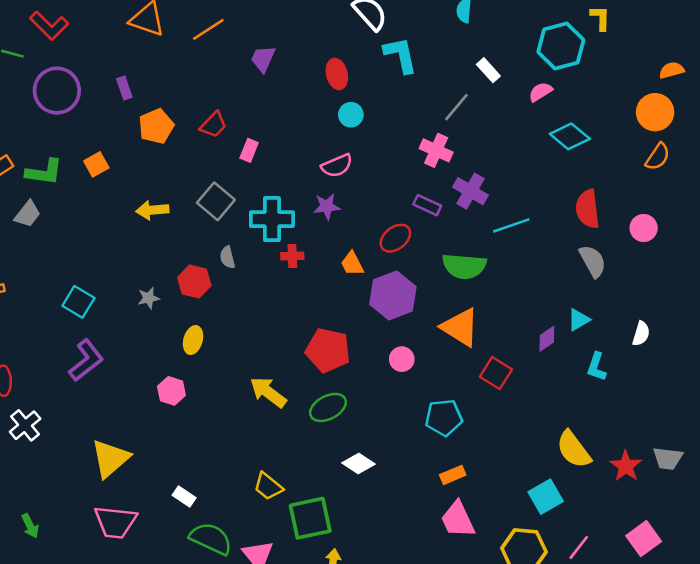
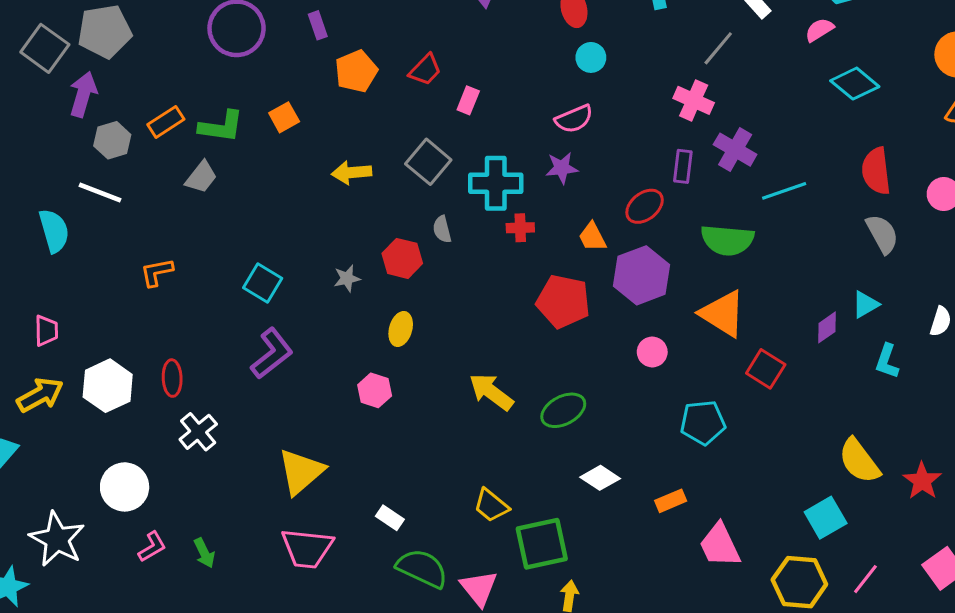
purple rectangle: (427, 205) -> (683, 166), turned 72
red pentagon: (328, 350) -> (563, 301), moved
orange rectangle: (453, 475) -> (671, 501), moved

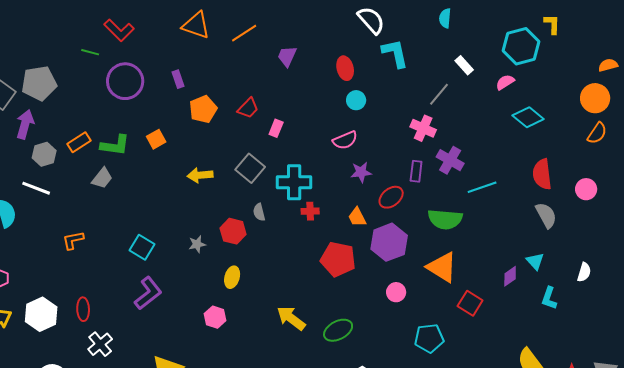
purple star: (562, 168) -> (361, 172), moved
cyan triangle: (865, 304) -> (535, 261), turned -42

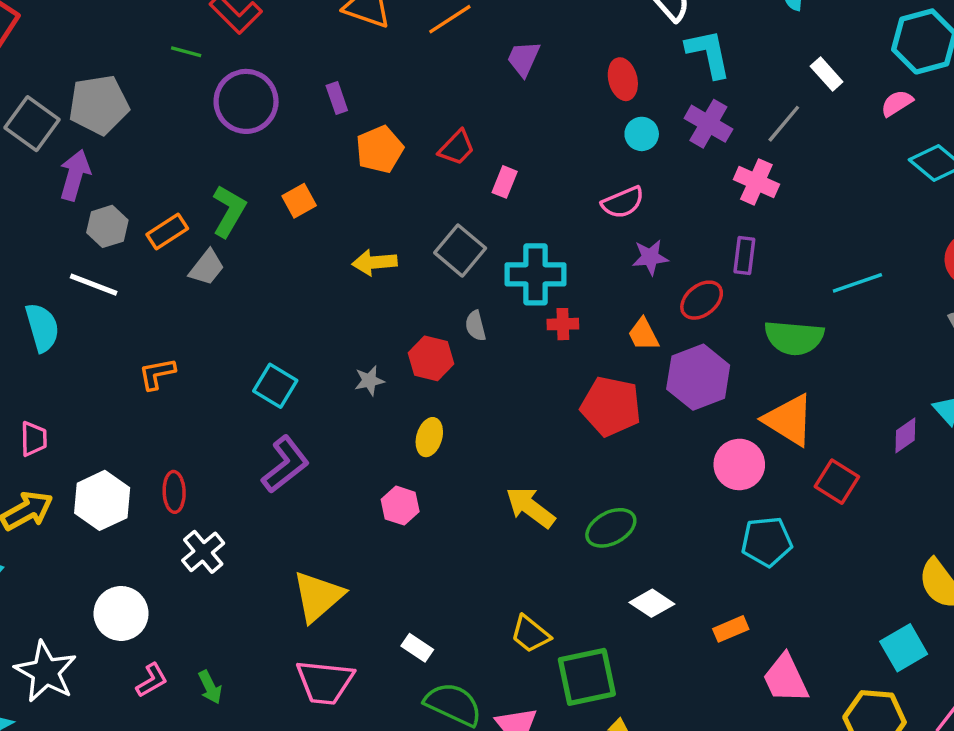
orange rectangle: (79, 142) -> (167, 232), moved
green L-shape: (115, 145) -> (229, 211), turned -68
purple cross: (450, 160) -> (708, 124), moved
pink circle: (396, 292) -> (739, 464), moved, size x1.5

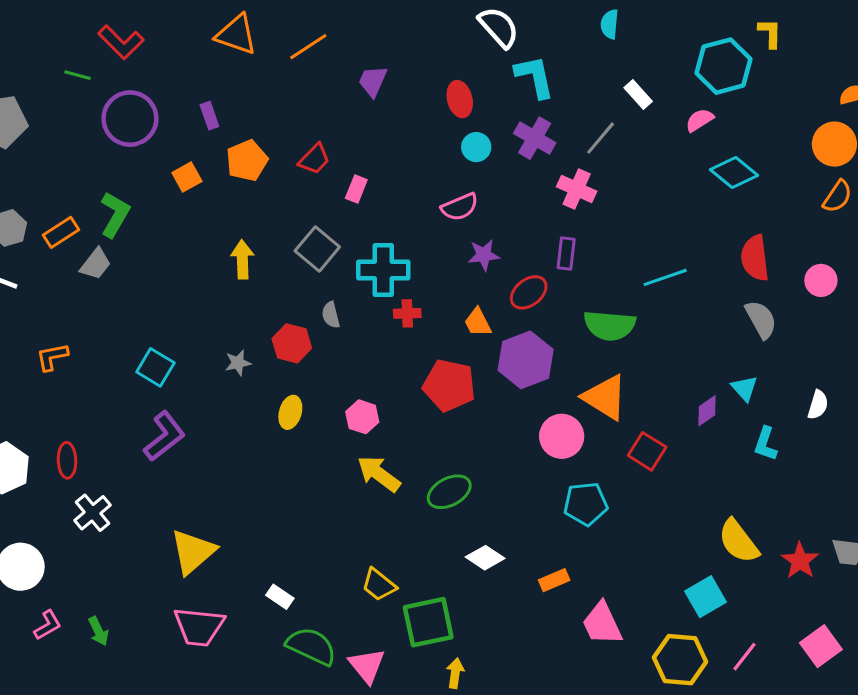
orange square: (299, 201) -> (187, 177), moved
yellow arrow: (374, 262) -> (242, 259), turned 93
pink hexagon: (400, 506) -> (362, 417), moved

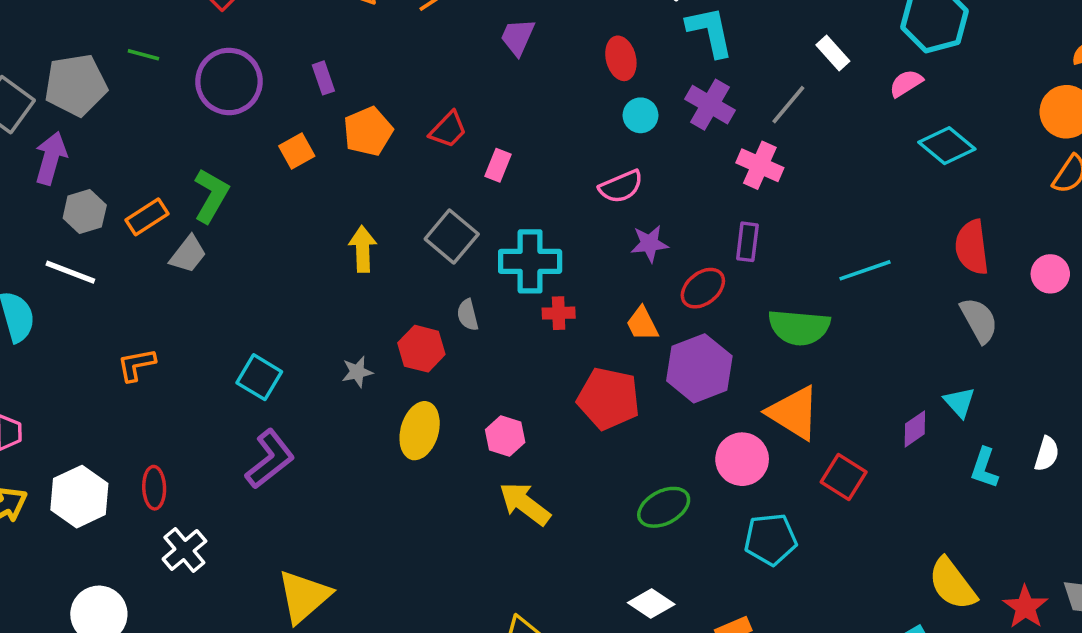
green line: (78, 75) -> (143, 55), moved
white semicircle: (818, 405) -> (1047, 454), moved
yellow ellipse: (290, 412) -> (420, 431), size x1.4
green ellipse: (449, 492) -> (664, 507), moved

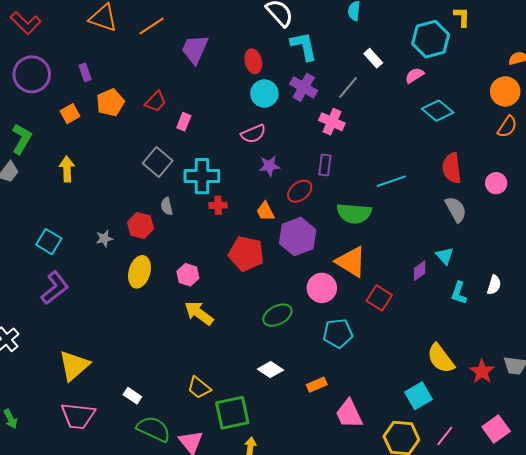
purple trapezoid: (518, 37) -> (195, 49), size x1.4
cyan circle: (641, 115) -> (264, 93), size x1.4
yellow arrow: (363, 249) -> (67, 169), moved

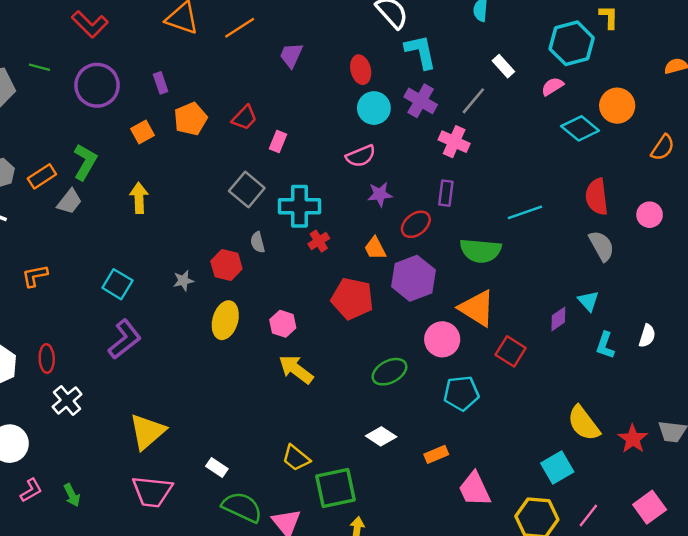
purple trapezoid: (195, 49) -> (291, 55), size x0.7
orange circle: (505, 91) -> (617, 106), moved
red cross: (218, 205) -> (319, 241), turned -30

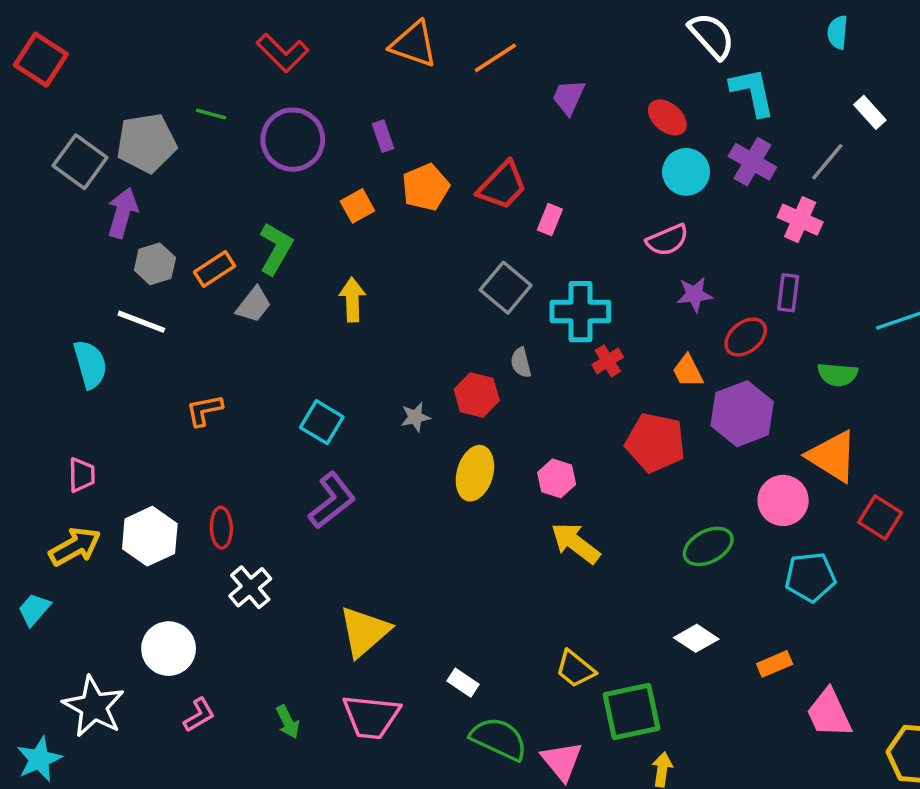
red ellipse: (361, 70) -> (667, 117), turned -36
red trapezoid: (244, 118) -> (502, 186), size x1.4
green semicircle: (481, 251) -> (838, 374), size x0.7
green arrow: (72, 495) -> (288, 722), moved

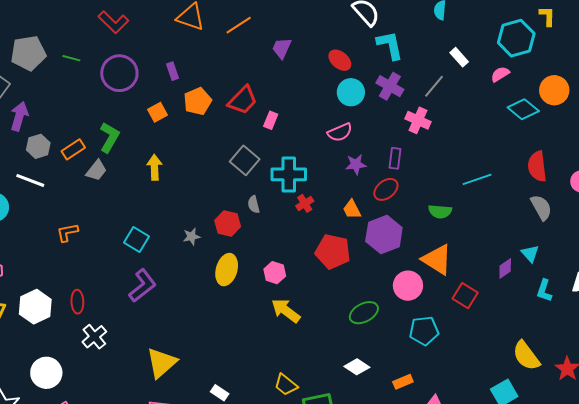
gray pentagon: (146, 143) -> (28, 53), moved
purple rectangle: (788, 293) -> (395, 158), moved

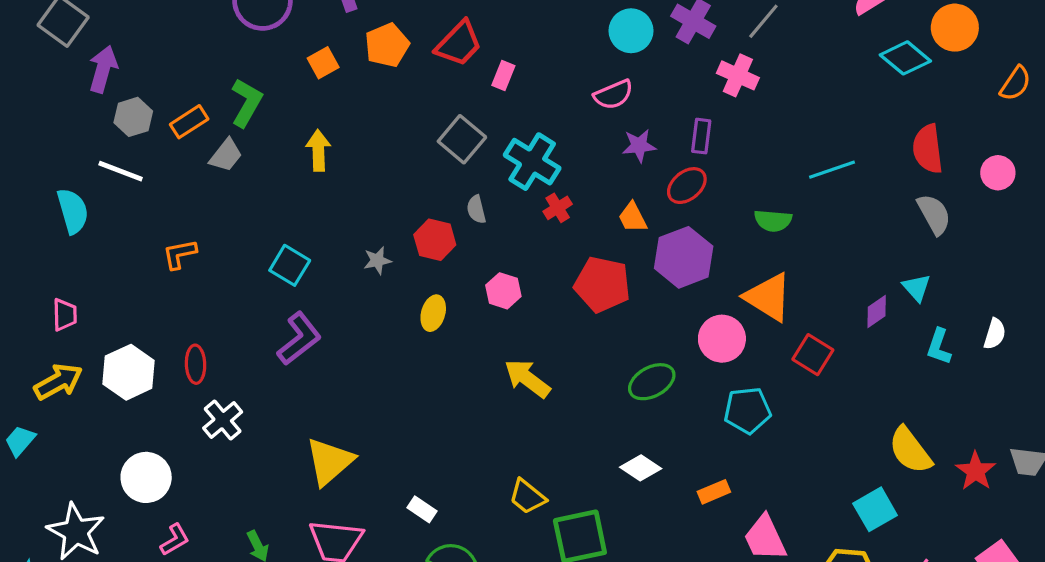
cyan cross: (289, 174) -> (532, 162), turned 32
yellow ellipse: (227, 270) -> (433, 313), size x0.7
pink hexagon: (275, 273) -> (503, 291), moved

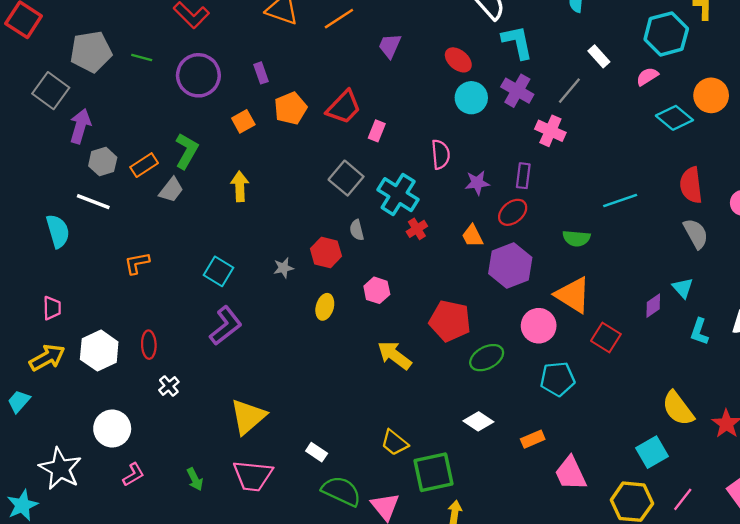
pink semicircle: (613, 95) -> (441, 154), moved, turned -72
red pentagon: (602, 284) -> (450, 321), moved
white cross: (223, 420) -> (169, 386), size x0.7

